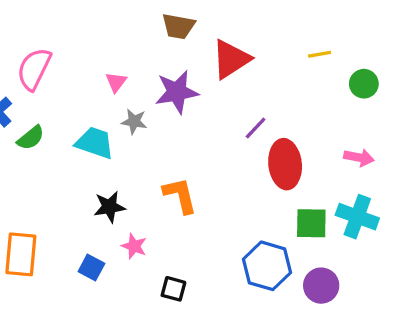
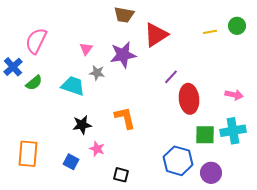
green circle: (364, 84) -> (237, 26), moved
cyan cross: (357, 217) -> (233, 131), turned -30

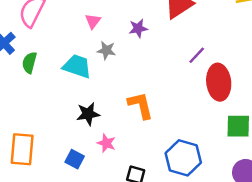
purple star: (123, 55) -> (138, 28), size x0.6
green semicircle: (34, 83) -> (29, 63), turned 144
blue hexagon: (178, 161) -> (183, 158), moved

